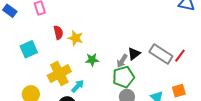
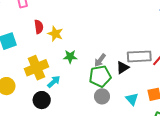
black triangle: (134, 54) -> (123, 68), moved
gray rectangle: (161, 54) -> (139, 56), turned -40

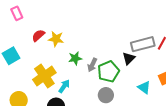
red semicircle: (39, 27) -> (38, 35), turned -112
gray arrow: (100, 60) -> (92, 65), moved
gray circle: (102, 96) -> (106, 95), moved

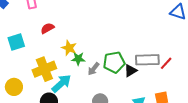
yellow star: (56, 39) -> (69, 48), moved
green pentagon: (108, 72) -> (114, 62), moved
cyan arrow: (64, 86) -> (61, 83), size x1.5

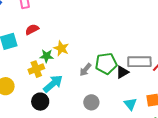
red semicircle: (47, 28) -> (32, 29), moved
green star: (78, 59) -> (47, 56), moved
yellow cross: (44, 69) -> (36, 69), size x0.7

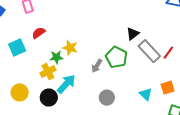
gray rectangle: (139, 62) -> (149, 51), turned 55
green pentagon: (106, 64) -> (116, 57), turned -30
black triangle: (122, 72) -> (133, 34), moved
black circle: (40, 102) -> (49, 97), moved

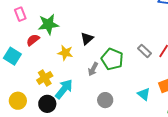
black triangle: (133, 34) -> (87, 39), moved
cyan square: (17, 48) -> (12, 56), turned -30
gray rectangle: (149, 51) -> (145, 51), size x0.6
green star: (56, 57) -> (48, 24), moved, size x1.5

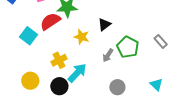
red semicircle: (33, 40) -> (50, 21), size x1.5

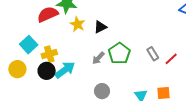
cyan square: (29, 36) -> (29, 45), moved
yellow star: (82, 37) -> (77, 24), moved
black circle: (59, 86) -> (47, 71), moved

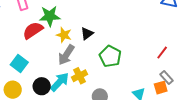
yellow cross: (49, 54) -> (79, 76), moved
gray rectangle: (153, 54) -> (167, 77), moved
gray arrow: (98, 58) -> (66, 55), moved, size x1.5

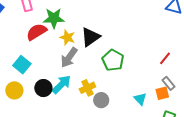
black triangle: (87, 34) -> (90, 37), size x1.5
yellow cross: (79, 76) -> (87, 88), moved

